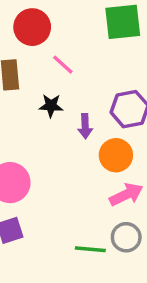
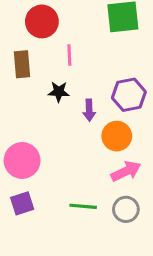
pink line: (63, 65) -> (69, 55), turned 45
green line: (90, 249) -> (83, 206), moved

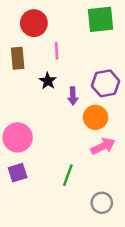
black star: (59, 92) -> (48, 81), turned 30
green line: (83, 206) -> (68, 175), turned -75
gray circle: (126, 209) -> (102, 203), moved

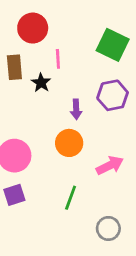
green square: (101, 19) -> (113, 45), moved, turned 32
black star: (48, 81) -> (41, 83), moved
orange circle: (95, 117) -> (69, 143), moved

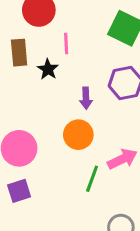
green line: (71, 198) -> (92, 179), moved

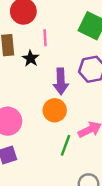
purple arrow: (86, 98) -> (61, 81), size x1.5

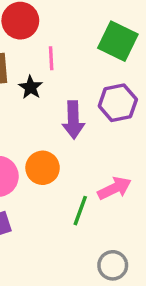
orange circle: (55, 110) -> (43, 168), moved

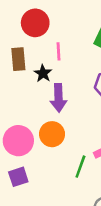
purple arrow: (73, 120) -> (58, 98), moved

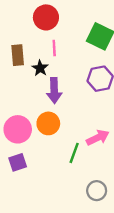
red circle: (35, 23) -> (46, 17), moved

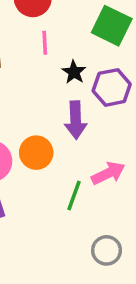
black star: (40, 68) -> (74, 72), moved
purple arrow: (54, 90) -> (76, 120), moved

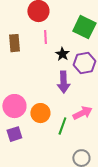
orange circle: (36, 153) -> (40, 113), moved

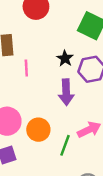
pink line: (45, 37) -> (26, 68), moved

